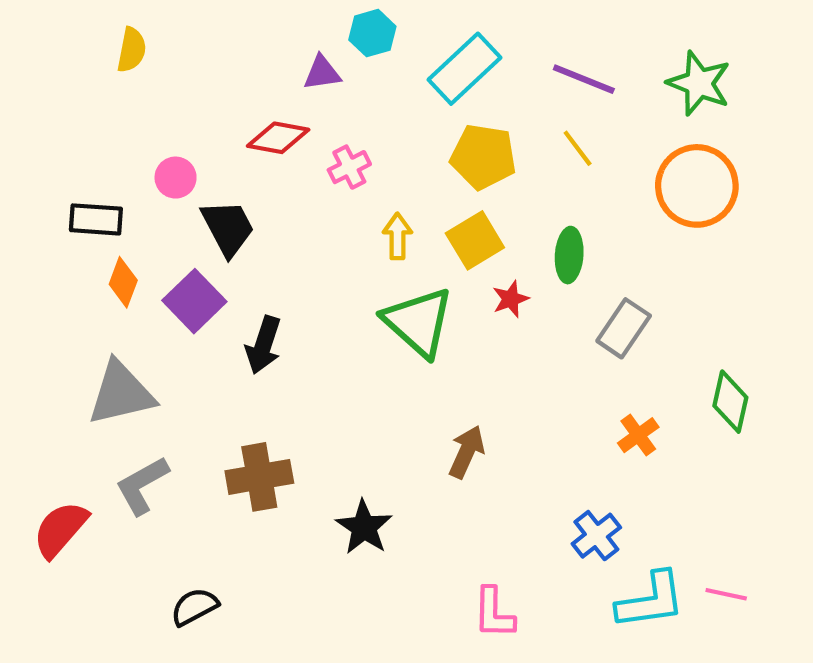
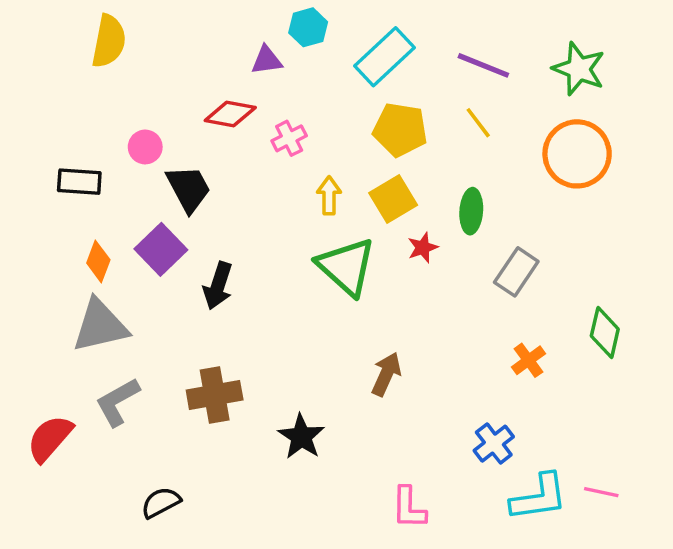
yellow semicircle: (132, 50) -> (109, 41), size x1.4
orange diamond: (123, 282) -> (98, 261), moved

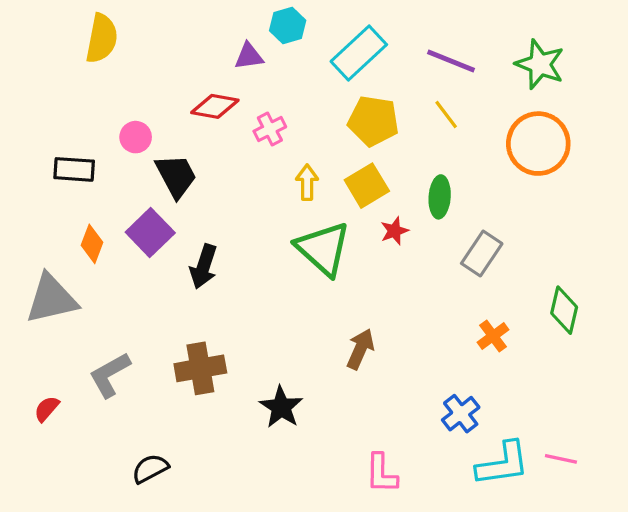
gray triangle: (100, 326) -> (52, 299), moved
red semicircle: (50, 438) -> (47, 409), size x0.6

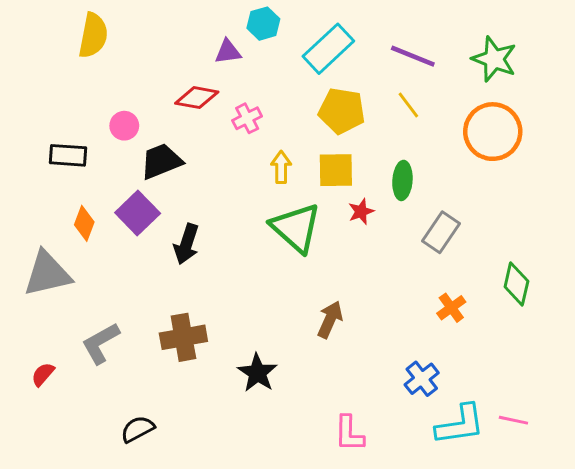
black trapezoid: (176, 176) -> (161, 161), turned -84
yellow square: (367, 186) -> (336, 170), turned 30

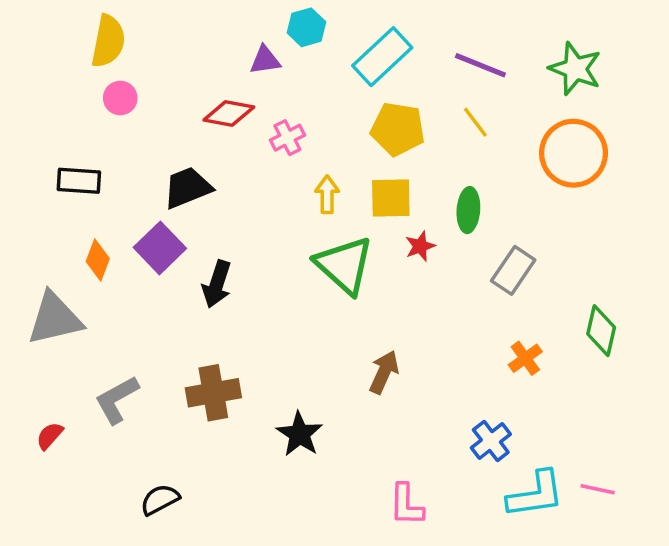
pink circle: (124, 126) -> (120, 98), moved

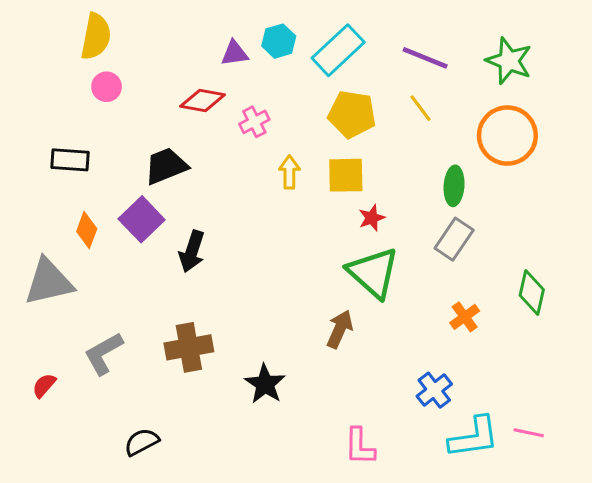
cyan hexagon: (306, 27) -> (279, 41), moved
green ellipse: (468, 210) -> (454, 186), moved
green triangle: (344, 265) -> (373, 273), moved

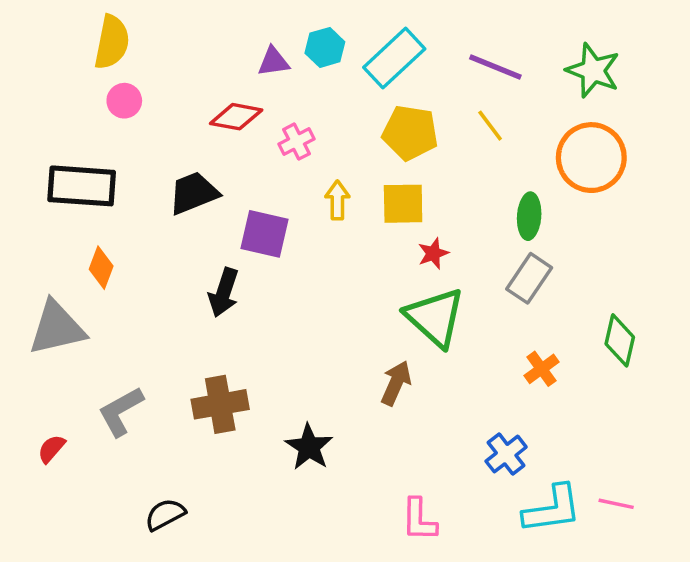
black rectangle: (70, 160) -> (82, 186), size x1.5
purple square: (142, 219) -> (265, 234), moved, turned -33

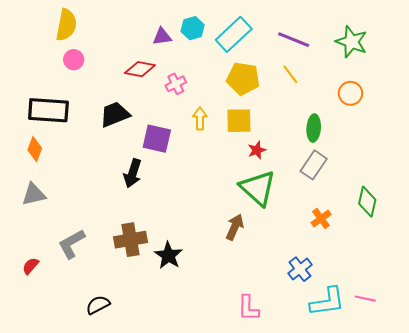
orange circle: (591, 158) -> (350, 93), size x0.6
orange diamond: (101, 268) -> (35, 149), moved
gray triangle: (57, 328) -> (34, 194), size x0.7
black star: (309, 447) -> (168, 255), moved

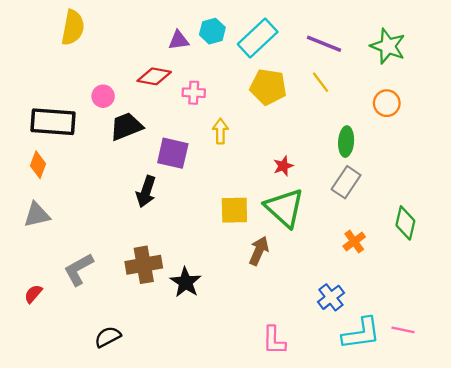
pink circle: (74, 60) -> (103, 96), moved
pink cross: (176, 84) -> (194, 93), turned 30
yellow square: (239, 121) -> (234, 210), moved

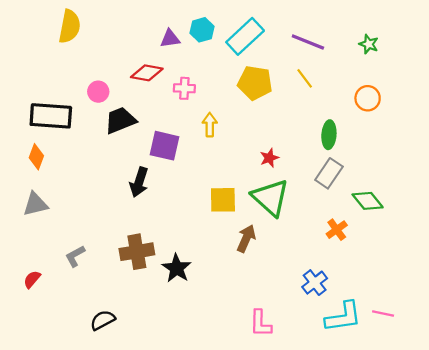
green star: (388, 46) -> (369, 44), size x0.6
green diamond: (405, 223) -> (368, 201), moved, turned -52
gray L-shape: (79, 269) -> (75, 256), size x0.7

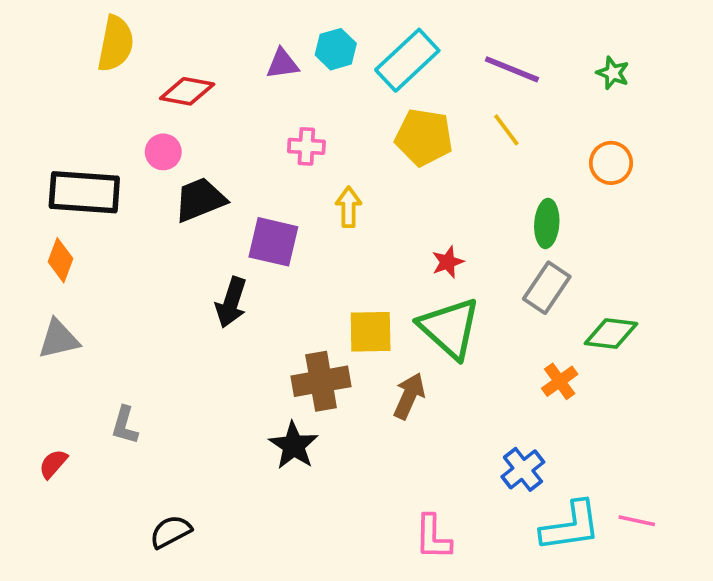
red diamond: (147, 73) -> (187, 91), moved
green diamond: (368, 201) -> (611, 334), turned -44
brown cross: (137, 252) -> (321, 381), moved
gray L-shape: (75, 256) -> (125, 425), turned -45

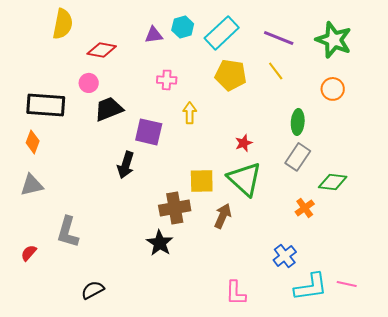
green star: (613, 73) -> (334, 40), size x2.0
gray L-shape: (125, 425) -> (68, 232), size x1.5

